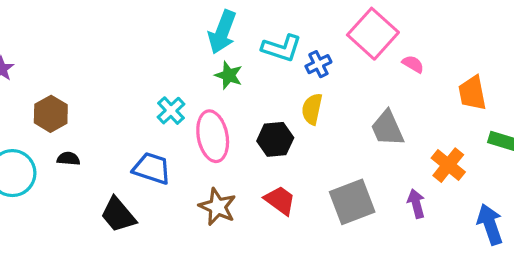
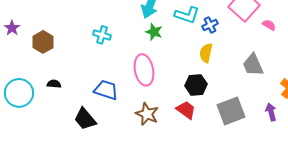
cyan cross: (171, 111) -> (102, 35), moved, turned -30
brown hexagon: (51, 114) -> (43, 42), moved
black hexagon: (275, 139) -> (196, 85), moved

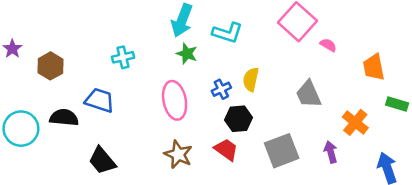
blue cross: (210, 25) -> (221, 89), moved
cyan cross: (102, 35) -> (123, 57), turned -30
black semicircle: (54, 84) -> (64, 118), size x1.6
blue trapezoid: (106, 90) -> (100, 100), moved

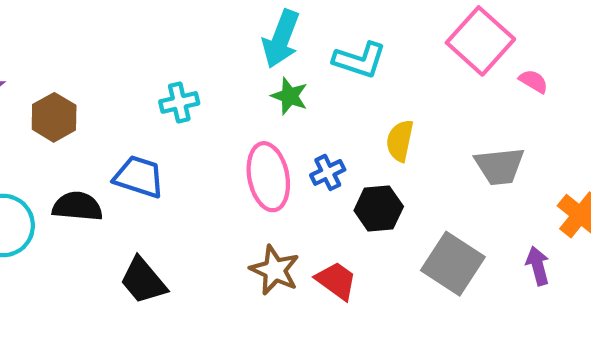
blue cross: (221, 89) -> (328, 172), moved
gray trapezoid: (309, 94) -> (500, 166), turned -72
red trapezoid: (226, 149) -> (336, 281), moved
gray square: (282, 151) -> (453, 264), turned -36

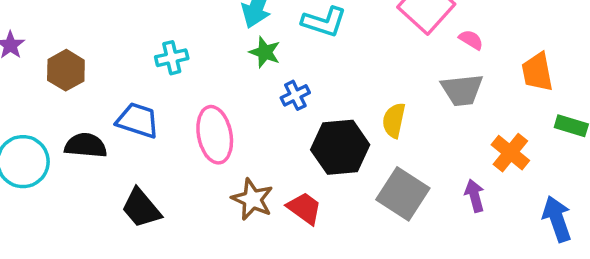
yellow semicircle: (400, 141) -> (394, 120), moved
gray trapezoid: (500, 166) -> (462, 90), moved
blue cross: (328, 172) -> (295, 95), moved
pink ellipse: (268, 177) -> (215, 135), moved
black hexagon: (379, 209) -> (340, 147), size x1.4

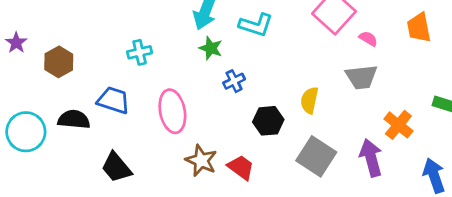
orange trapezoid: (537, 72) -> (419, 28), moved
black hexagon: (340, 147) -> (268, 121), size x0.7
purple arrow: (475, 196) -> (371, 158), size x1.5

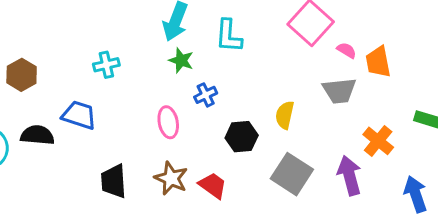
cyan L-shape: (256, 25) -> (229, 36), turned 76
orange trapezoid: (419, 28) -> (378, 62), moved
pink ellipse: (172, 111) -> (168, 122), moved, size x0.7
black trapezoid: (116, 167) -> (114, 181), moved, turned 36

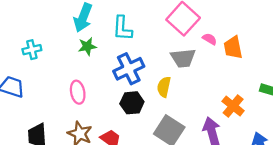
green star: (181, 60) -> (87, 46), turned -30
gray trapezoid: (339, 91) -> (183, 58), moved
blue cross: (206, 95) -> (129, 69), moved, size x1.8

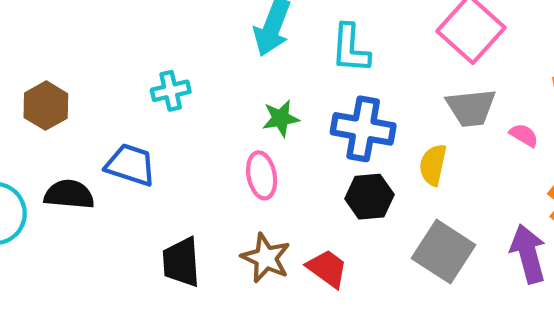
pink semicircle: (210, 39) -> (524, 135), moved
green star: (87, 46) -> (281, 118), moved
blue cross: (129, 69) -> (363, 129), turned 36

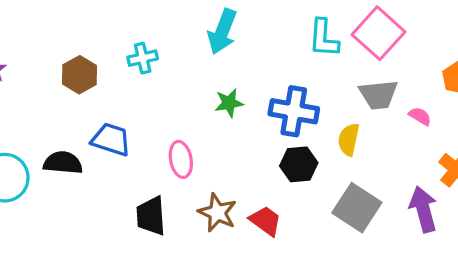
cyan L-shape: (350, 48) -> (324, 38), moved
cyan cross: (171, 91) -> (143, 58), moved
brown hexagon: (46, 106) -> (80, 75), moved
pink ellipse: (262, 175) -> (181, 159), moved

